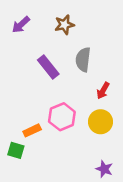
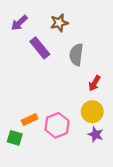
purple rectangle: (48, 67) -> (40, 48), moved
pink hexagon: (62, 117) -> (57, 125), moved
purple star: (104, 169) -> (96, 134), moved

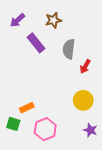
red arrow: (94, 83) -> (85, 66), moved
pink hexagon: (57, 125) -> (45, 129), moved
purple star: (96, 134) -> (90, 130), moved

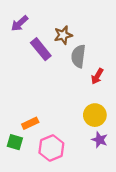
brown star: (53, 20) -> (63, 35), moved
purple star: (90, 130) -> (100, 140), moved

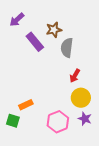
red arrow: (97, 76) -> (75, 76), moved
pink hexagon: (51, 148) -> (58, 122), moved

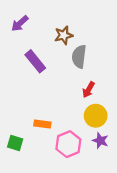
purple rectangle: (35, 42) -> (35, 61), moved
orange rectangle: (26, 105) -> (42, 124), moved, turned 32

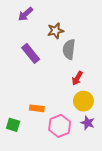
purple arrow: (20, 23) -> (25, 14), moved

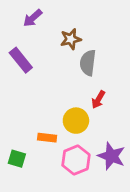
purple rectangle: (31, 53) -> (21, 60), moved
yellow circle: (83, 101) -> (76, 121), moved
purple star: (88, 123) -> (111, 156), size x1.5

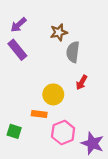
purple arrow: (33, 18) -> (18, 25), moved
yellow circle: (76, 121) -> (53, 94), moved
purple star: (111, 156) -> (92, 143), moved

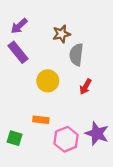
yellow circle: (53, 94) -> (48, 81), moved
purple star: (92, 143) -> (97, 134), moved

